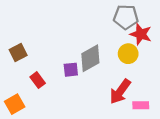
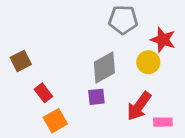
gray pentagon: (126, 17) -> (123, 20), moved
purple square: (71, 70) -> (96, 97), moved
orange square: (15, 104) -> (55, 121), moved

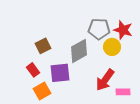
gray pentagon: (123, 20) -> (99, 29), moved
brown square: (21, 61) -> (43, 46), moved
purple square: (96, 97) -> (60, 73), moved, size x1.5

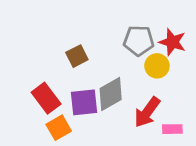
brown square: (43, 46) -> (77, 56), moved
gray diamond: (79, 51) -> (111, 94), moved
red rectangle: (33, 70) -> (46, 98), size x1.5

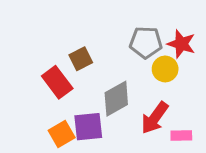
red rectangle: (46, 98) -> (57, 82), moved
purple square: (84, 102) -> (88, 127), moved

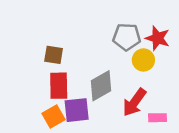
brown square: (81, 59) -> (54, 55), moved, turned 36
red rectangle: (57, 82) -> (59, 86), moved, turned 36

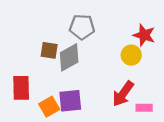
gray pentagon: (127, 37) -> (82, 27), moved
red rectangle: (59, 86) -> (21, 88), moved
gray diamond: (101, 86) -> (69, 57), moved

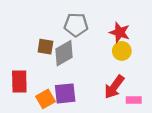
red star: (144, 35) -> (120, 32), moved

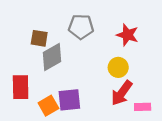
brown square: (45, 47) -> (39, 38), moved
yellow circle: (122, 51) -> (118, 67), moved
gray diamond: (64, 53) -> (52, 57), moved

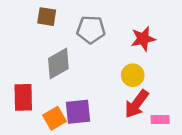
red star: (127, 35) -> (143, 39), turned -30
brown square: (39, 38) -> (47, 17), moved

